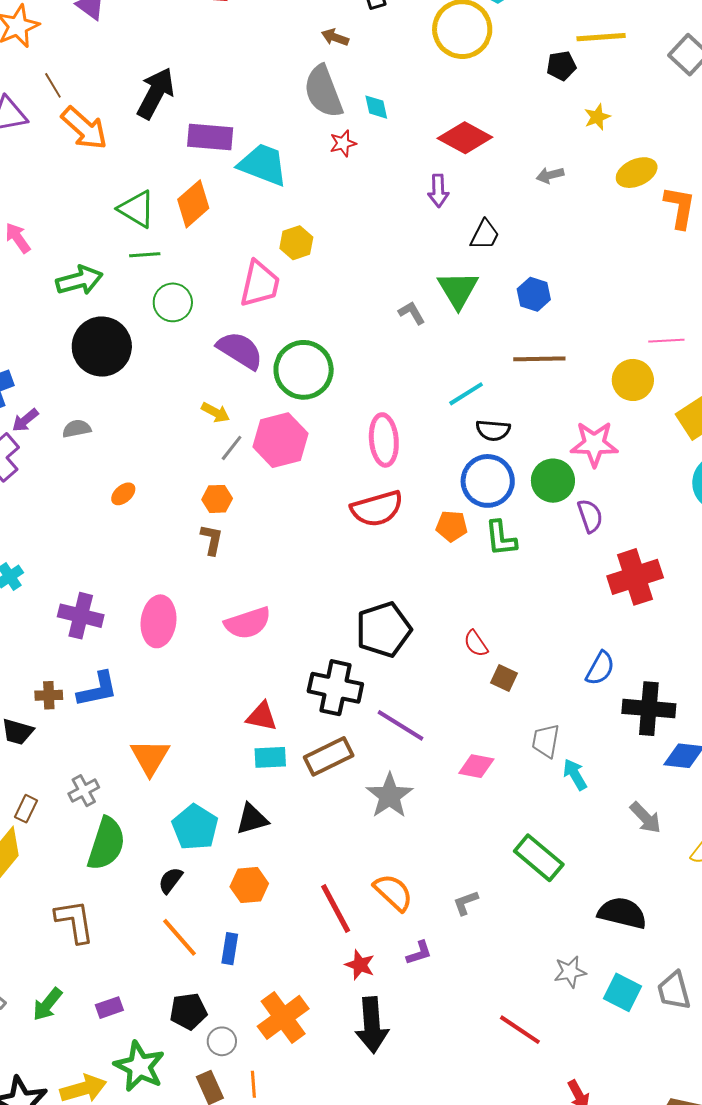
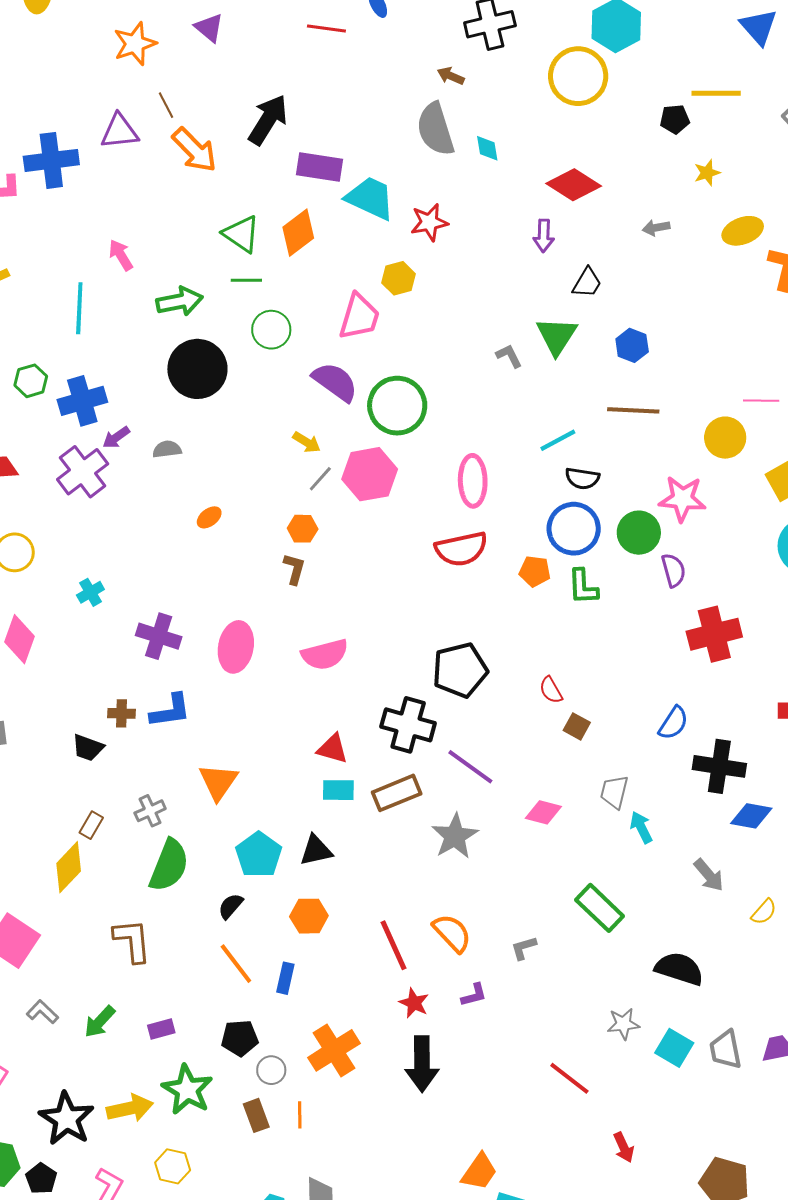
red star: (343, 143) -> (429, 222), moved, size x1.4

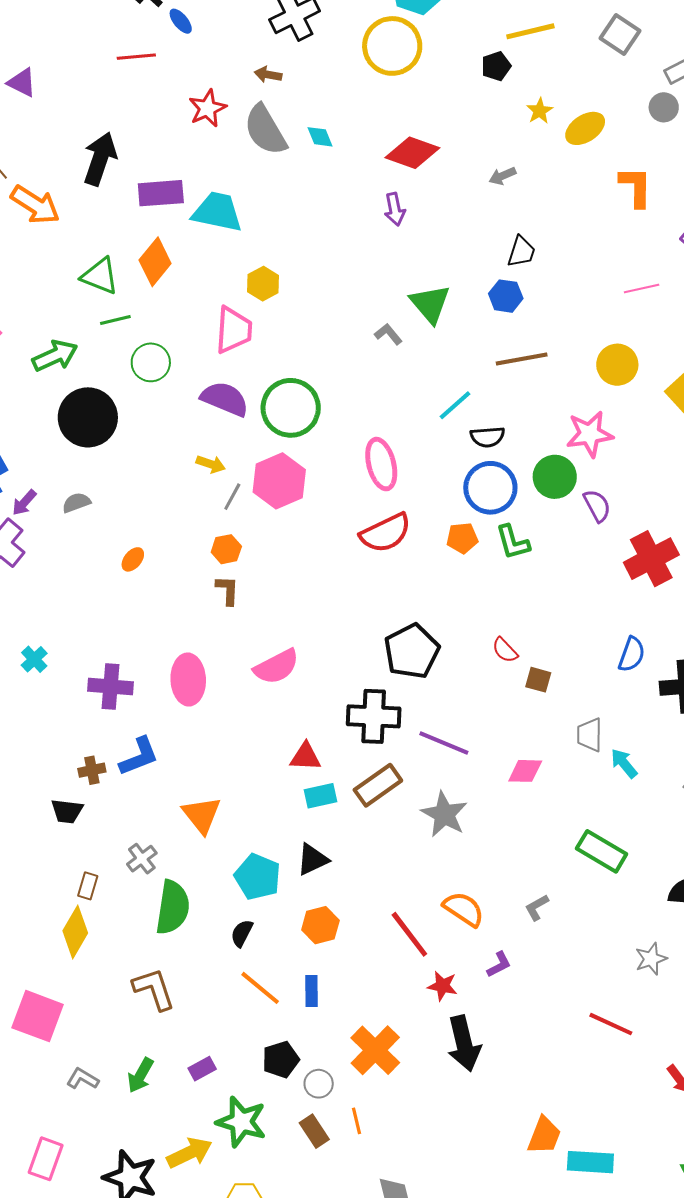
red star: (429, 222) -> (207, 108), moved
yellow ellipse: (743, 231) -> (585, 128), moved
black trapezoid: (587, 283) -> (521, 252), moved
pink line: (761, 401) -> (642, 289), moved

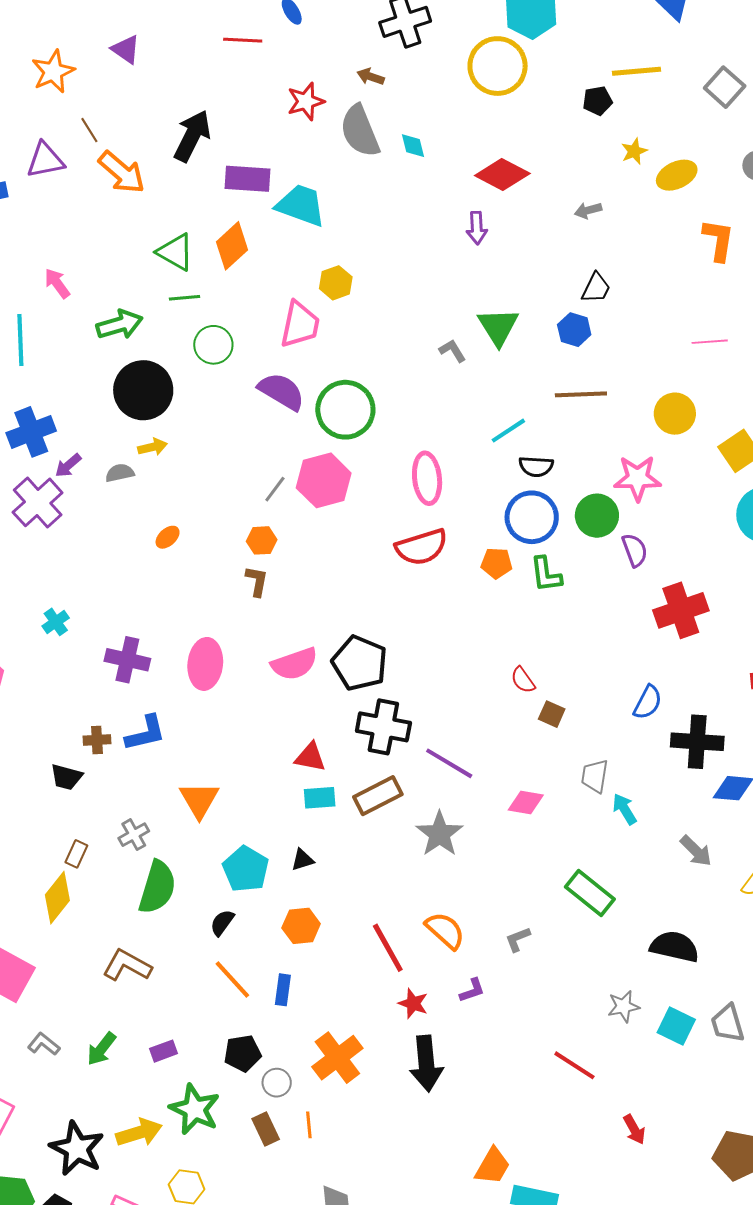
yellow arrow: (211, 464) -> (153, 447), moved, turned -40
black pentagon: (412, 651) -> (360, 663), moved, turned -30
black triangle: (312, 860) -> (302, 860), size x0.7
brown L-shape: (154, 989) -> (127, 965), turned -51

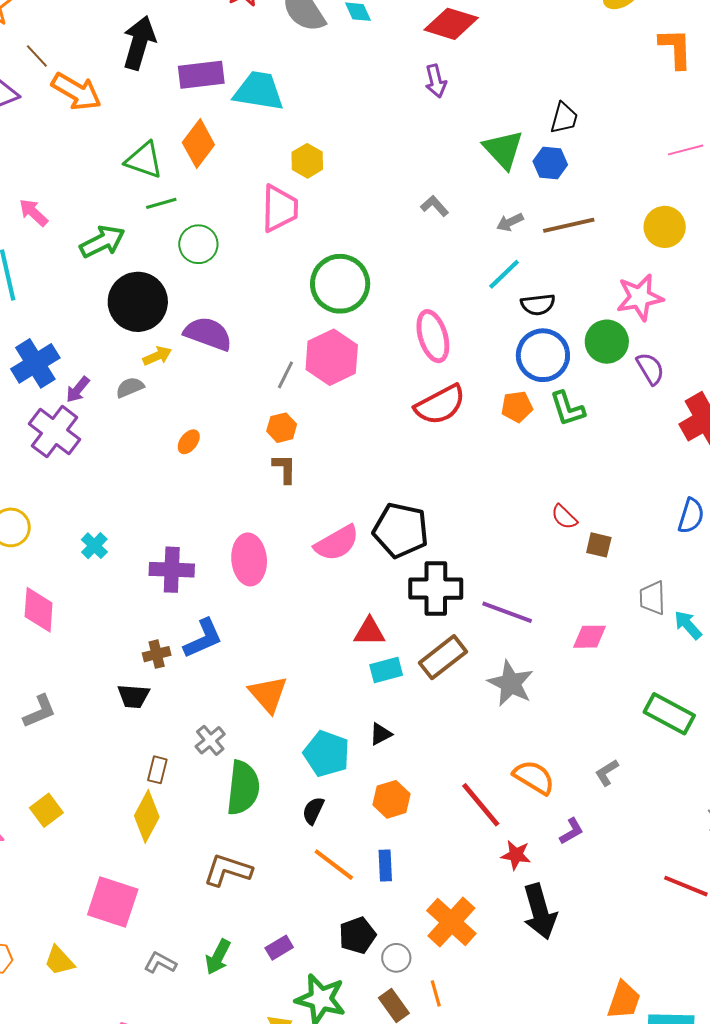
gray arrow: (588, 210) -> (510, 222), moved
green triangle: (498, 327) -> (503, 149), moved
purple semicircle: (281, 391) -> (208, 334), moved

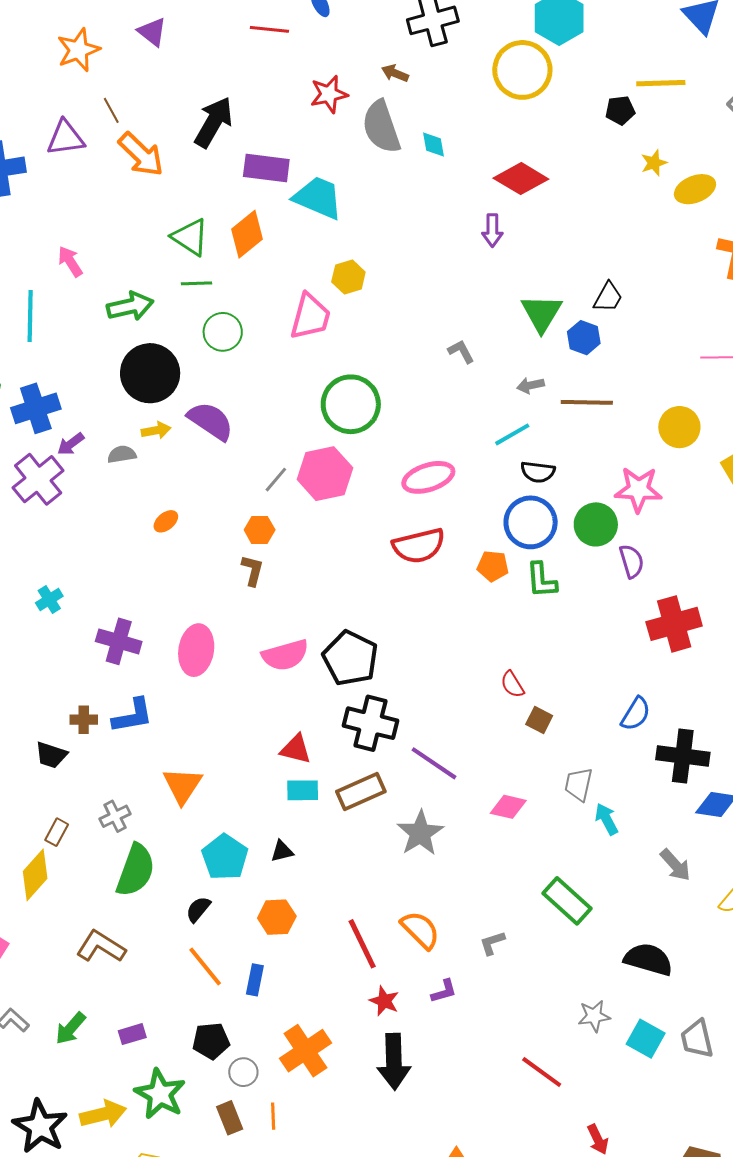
pink ellipse: (433, 336) -> (428, 477), turned 75

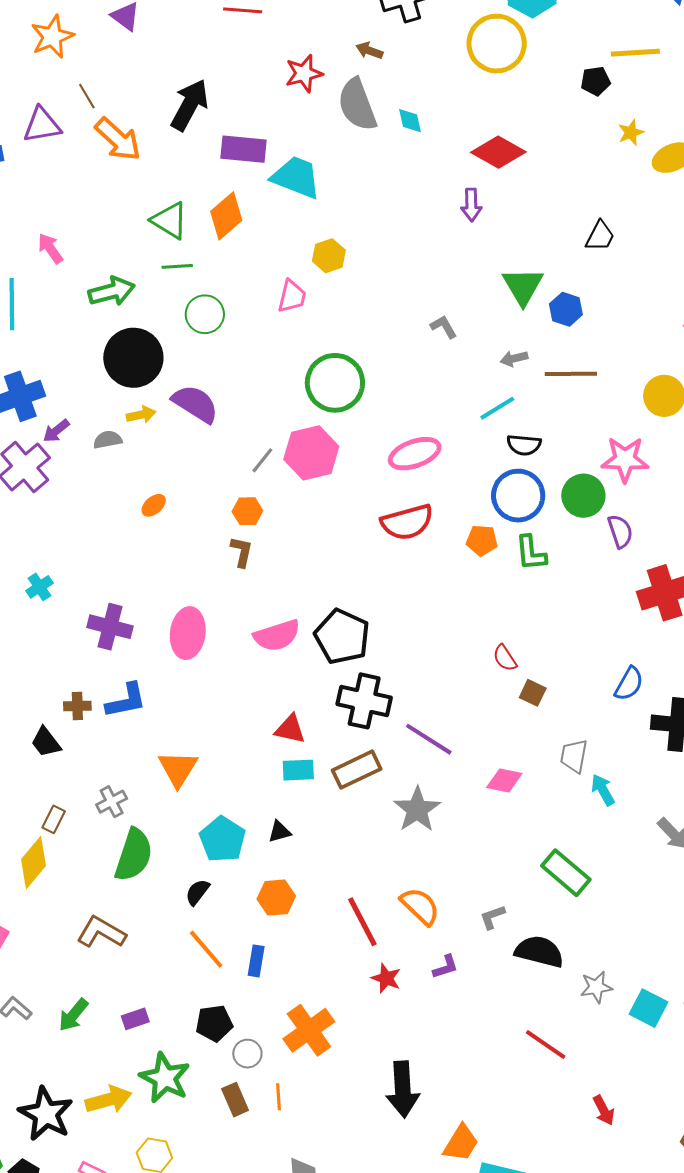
black trapezoid: (608, 297) -> (600, 236), moved
pink trapezoid: (310, 317) -> (292, 296), size x0.7
black trapezoid: (51, 755) -> (46, 742), turned 36
black semicircle: (648, 959) -> (539, 952), moved
black arrow: (394, 1062) -> (403, 1089), moved

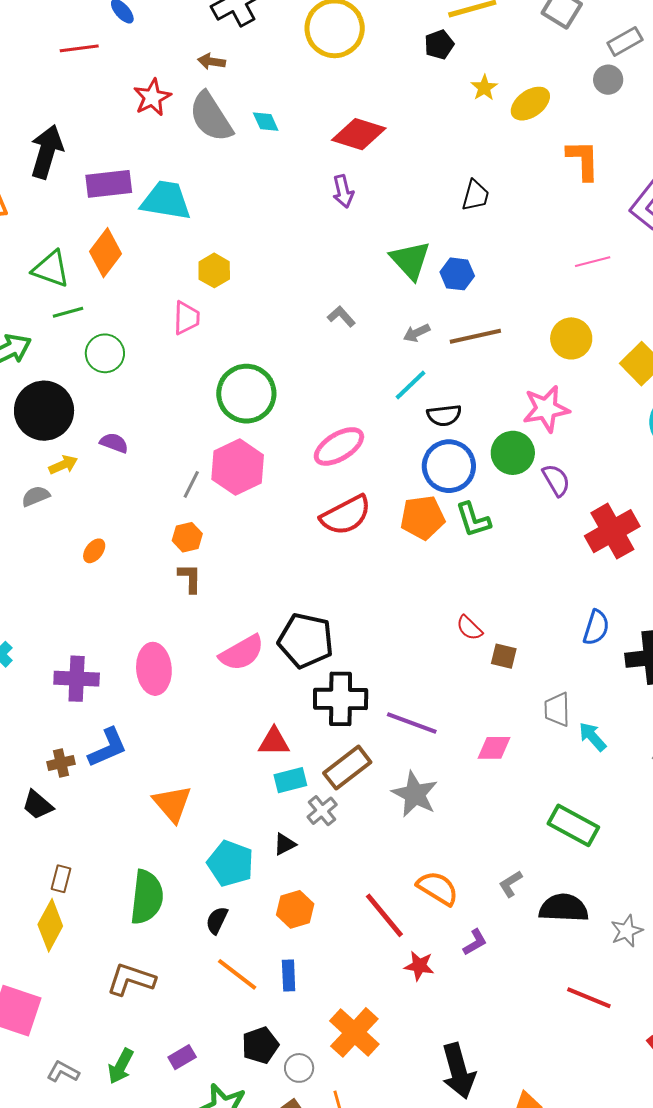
purple semicircle: (195, 404) -> (114, 443), size x0.6
orange pentagon: (482, 540) -> (423, 517), size x1.4
gray cross: (112, 802) -> (322, 811), moved

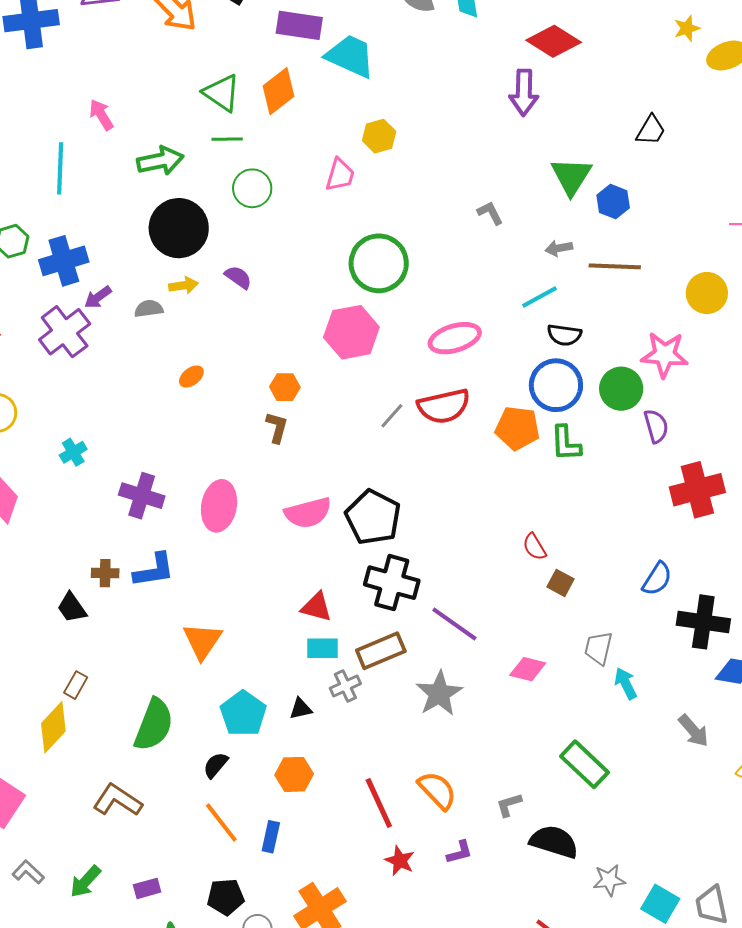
purple arrow: (343, 191) -> (524, 93), size x1.4
gray line: (191, 484) -> (392, 416), moved

